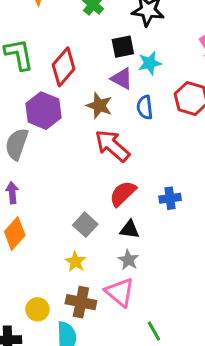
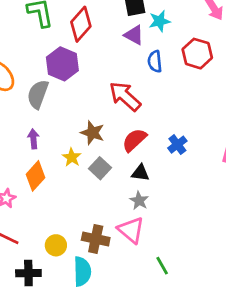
brown star: (99, 106) -> (92, 133), moved
blue cross: (170, 198) -> (177, 145), turned -30
yellow star: (75, 262) -> (72, 157), moved

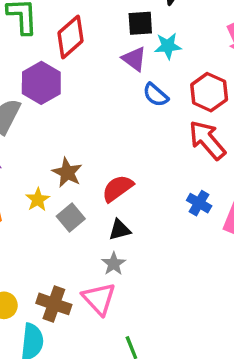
blue semicircle: (155, 61) -> (156, 95), turned -50
red arrow: (125, 96) -> (207, 140), moved
blue cross: (177, 145) -> (199, 203), moved, turned -30
black triangle: (140, 173) -> (120, 230), turned -30

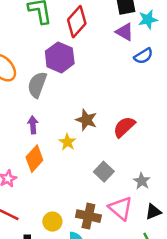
blue semicircle: (156, 95) -> (143, 56), turned -66
gray square: (71, 217) -> (104, 172), moved
black triangle: (120, 230) -> (153, 212), moved
gray star: (114, 264) -> (142, 181), moved

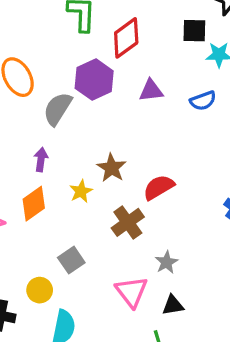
purple triangle: (125, 32) -> (151, 91), moved, turned -48
gray square: (104, 172) -> (71, 260), moved
brown cross: (88, 216) -> (128, 222), moved, turned 30

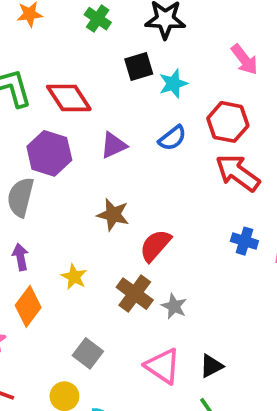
red diamond: (126, 38) -> (69, 98), turned -69
brown star: (112, 168) -> (113, 215), moved
gray star: (166, 262) -> (174, 306), moved

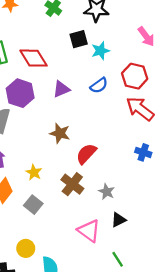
gray star: (174, 306) -> (107, 192), moved
gray square: (88, 353) -> (33, 205), moved
black triangle: (211, 366) -> (119, 220), moved

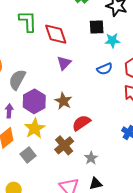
purple triangle: (61, 89) -> (64, 63), moved, turned -35
purple hexagon: (20, 93) -> (34, 101), moved
yellow star: (34, 172) -> (35, 128), size x1.5

